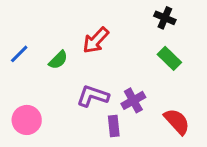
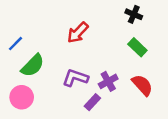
green semicircle: (58, 60) -> (33, 66), moved, size x1.5
red semicircle: (177, 121) -> (142, 85), moved
purple rectangle: (114, 126) -> (92, 102), turned 49

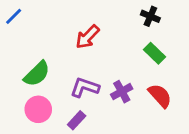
blue line: (16, 44) -> (14, 16), moved
pink circle: (22, 97) -> (38, 109), moved
purple rectangle: (92, 102) -> (77, 120), moved

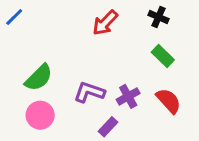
red arrow: (87, 37) -> (105, 23), moved
purple rectangle: (77, 120) -> (108, 127), moved

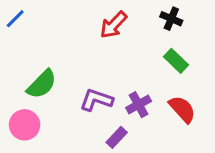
pink circle: (40, 115) -> (25, 125), moved

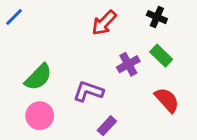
purple cross: (139, 105) -> (128, 64), moved
pink circle: (25, 125) -> (40, 116), moved

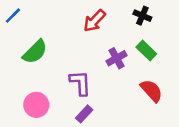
green semicircle: (38, 77) -> (35, 52), moved
purple L-shape: (88, 91) -> (80, 83), turned 68
purple rectangle: (107, 126) -> (84, 114), moved

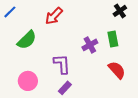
black cross: (142, 16) -> (120, 11), moved, turned 32
red arrow: (94, 21) -> (54, 16), moved
green rectangle: (146, 50) -> (113, 39), turned 35

